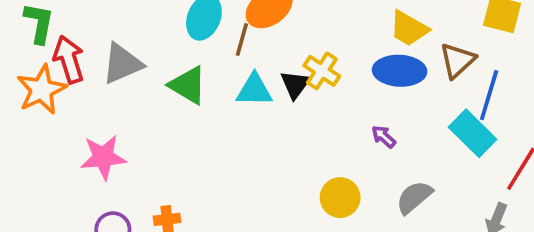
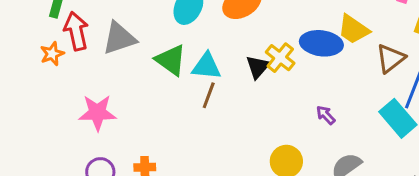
brown line: (242, 40) -> (209, 95), moved
blue ellipse: (400, 71) -> (321, 43), moved
orange star: (42, 90) -> (52, 54), size x0.6
cyan triangle: (254, 90) -> (206, 66), moved

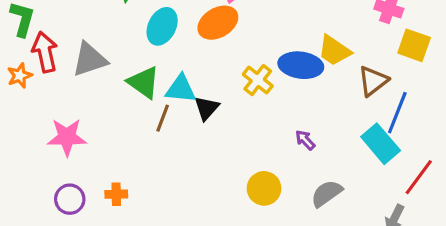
black triangle: (258, 67) -> (207, 108), moved
brown line: (209, 95) -> (163, 118), moved

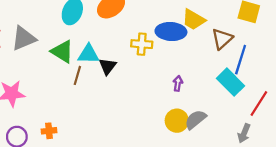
yellow cross: (258, 80) -> (142, 44), turned -30
purple arrow: (305, 140) -> (178, 83), turned 56
yellow circle: (264, 188) -> (177, 121), moved

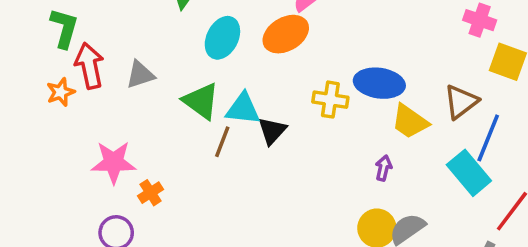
yellow trapezoid: (194, 20) -> (410, 121), moved
gray triangle: (24, 38) -> (140, 75), size x0.7
orange cross: (49, 131) -> (150, 193), moved, turned -32

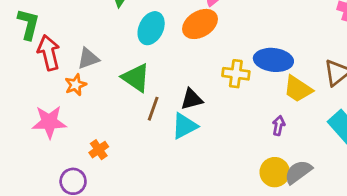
orange star: (61, 92) -> (76, 85), moved
cyan triangle: (243, 109) -> (184, 126), moved, turned -32
black triangle: (272, 131) -> (192, 99), turned 35
pink star: (113, 162) -> (49, 122), moved

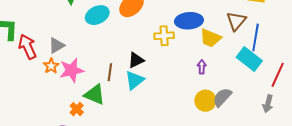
cyan ellipse: (151, 28) -> (97, 15), turned 50
green triangle: (136, 78) -> (95, 95), moved
pink star: (49, 122) -> (72, 70), moved

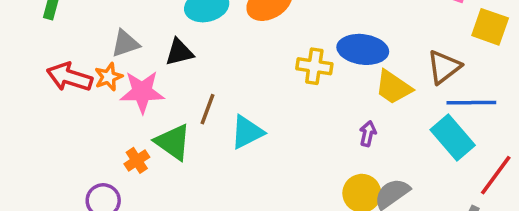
blue line: (256, 37) -> (471, 103), turned 68
red arrow: (28, 47) -> (69, 77), moved, turned -60
black triangle: (136, 60) -> (179, 52), moved

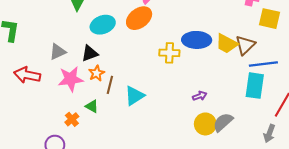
orange star: (109, 77) -> (97, 73), moved
yellow trapezoid: (393, 87) -> (227, 44), moved
purple arrow: (368, 134) -> (200, 96), moved, turned 64
cyan rectangle: (453, 138) -> (255, 86), turned 55
green triangle: (173, 142) -> (92, 106), size x0.6

